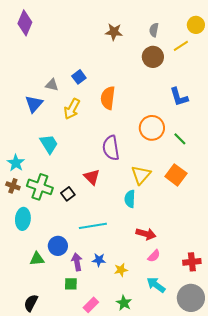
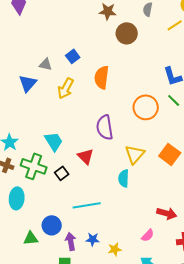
brown circle: (153, 57) -> (127, 33), moved
green line: (180, 139) -> (174, 100), moved
cyan trapezoid: (49, 144) -> (54, 141), moved
red arrow: (146, 234) -> (167, 213), moved

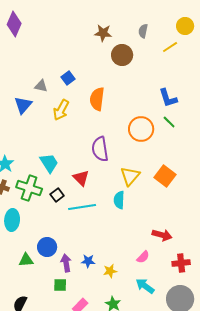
cyan line: (87, 205) -> (82, 207), moved

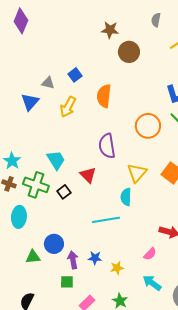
gray semicircle: (143, 31) -> (156, 20), moved
cyan line: (82, 207) -> (106, 220), moved

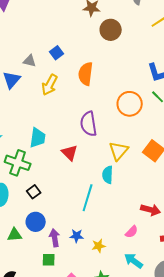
cyan trapezoid: (56, 160) -> (38, 138), turned 40
black square: (64, 192) -> (34, 192), moved
cyan line: (106, 220) -> (88, 198), turned -64

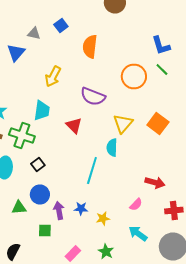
yellow arrow: (50, 85) -> (53, 76), moved
purple semicircle: (89, 124) -> (93, 96), turned -60
green square: (49, 260) -> (45, 230), moved

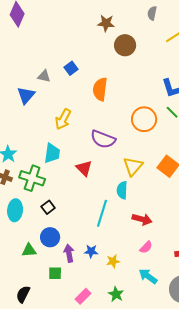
red arrow: (155, 182) -> (142, 219), moved

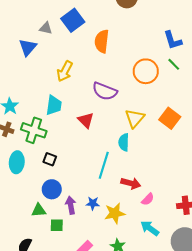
blue square: (71, 68) -> (73, 20), size x1.6
black square: (48, 207) -> (50, 159), turned -32
red arrow: (142, 219) -> (131, 183), moved
green triangle: (29, 250) -> (39, 210), moved
yellow star: (113, 261) -> (115, 213), size x1.5

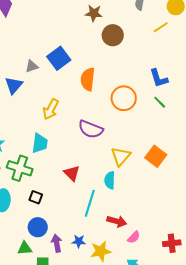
gray triangle: (46, 28) -> (32, 66), turned -32
orange circle: (146, 71) -> (124, 98), moved
red triangle: (86, 120) -> (72, 173), moved

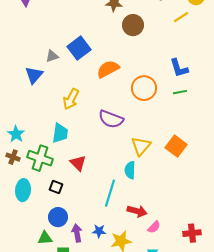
orange semicircle: (88, 79) -> (108, 69), turned 55
green line: (160, 102) -> (180, 92), turned -56
red triangle: (72, 173) -> (78, 163), moved

